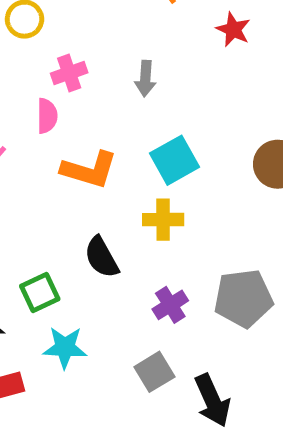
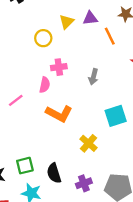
cyan square: (174, 160) -> (116, 116), moved
yellow cross: (163, 220) -> (88, 143), turned 30
black semicircle: (101, 257) -> (54, 173), moved

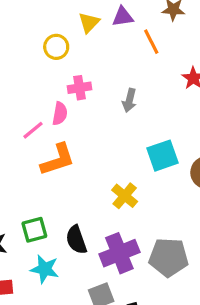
pink line: (16, 100) -> (33, 130), moved
orange L-shape: (59, 114) -> (58, 160), moved, turned -45
purple cross: (84, 183) -> (119, 253), size x1.6

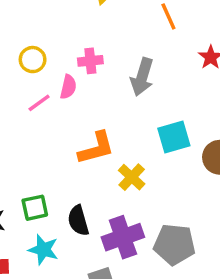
yellow circle: (56, 47) -> (33, 60), moved
gray arrow: (129, 100) -> (142, 77), size x1.5
orange L-shape: (58, 160) -> (96, 148), moved

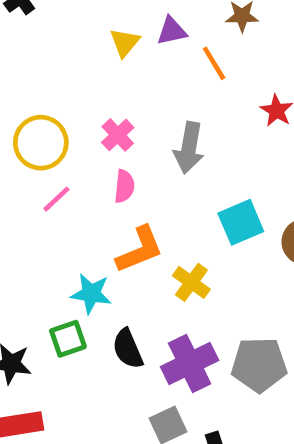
yellow circle: (33, 60) -> (41, 143), size x1.5
pink cross: (90, 61) -> (118, 135), turned -30
pink semicircle: (68, 87) -> (124, 186), moved
cyan star: (43, 250) -> (91, 294), moved

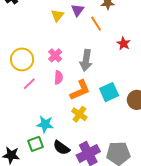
purple triangle: (172, 31) -> (77, 10), turned -40
orange L-shape: (140, 250) -> (80, 90), moved
yellow cross: (191, 282) -> (79, 114), moved
black semicircle: (128, 349) -> (61, 148), turned -30

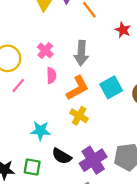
green square: (36, 144) -> (32, 167), moved, turned 35

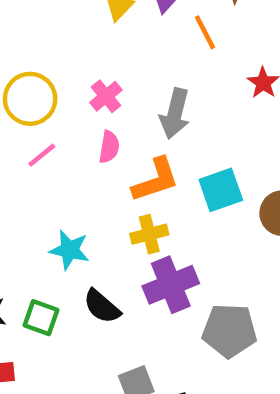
yellow cross: (79, 116) -> (149, 234), turned 36
purple cross: (93, 160) -> (171, 285), moved

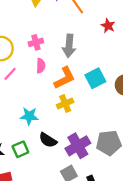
pink cross: (106, 96) -> (36, 42), turned 32
purple cross: (171, 285) -> (78, 146), moved
green square: (41, 318) -> (20, 149), turned -35

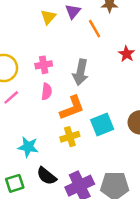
cyan square: (95, 78) -> (102, 125), moved

